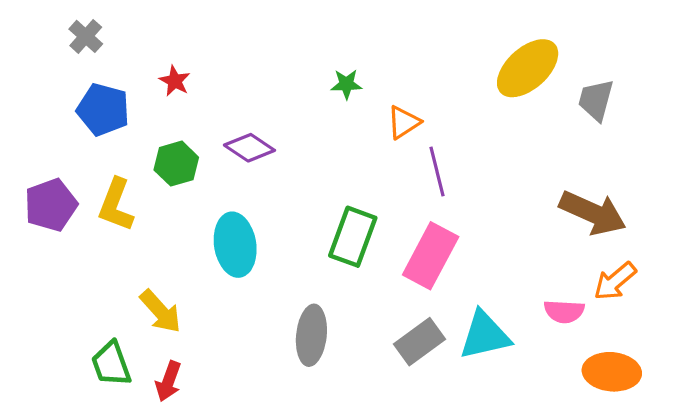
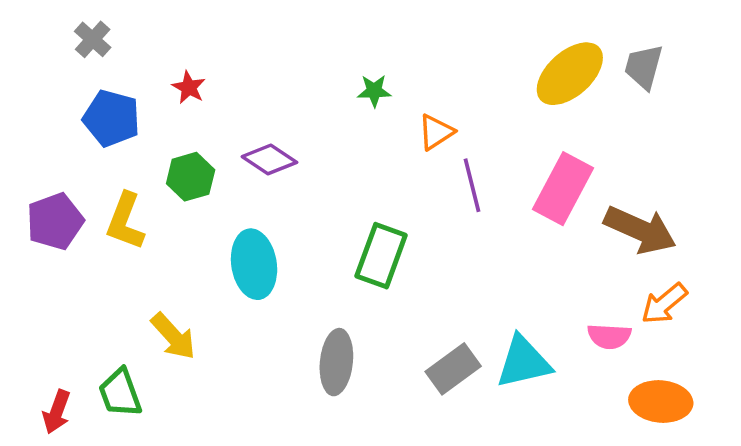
gray trapezoid: (596, 100) -> (644, 67), moved
pink rectangle: (431, 256) -> (563, 189), moved
red arrow: (168, 381) -> (57, 412), moved

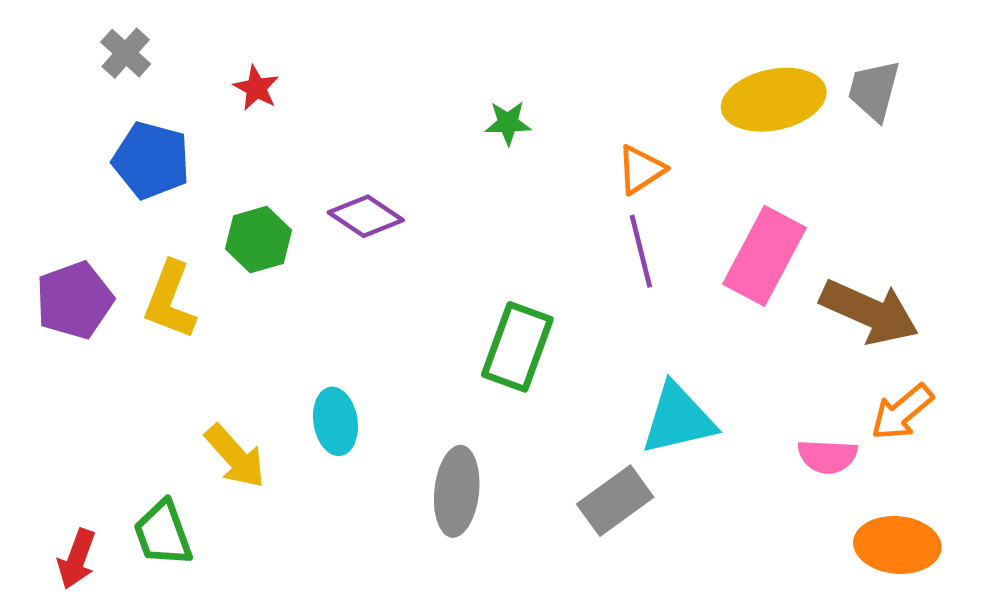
yellow ellipse: (570, 74) -> (774, 100), turned 30
red star: (189, 87) -> (256, 88), moved
orange triangle: (436, 132) -> (641, 170), moved
cyan ellipse: (254, 264) -> (335, 421), moved, size x0.7
cyan triangle: (523, 362) -> (678, 419), moved

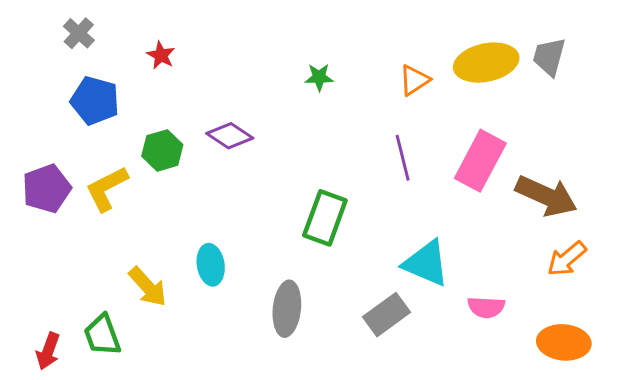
orange triangle: (641, 170) -> (414, 80), moved
yellow L-shape: (170, 300) -> (107, 189), turned 42
cyan triangle: (678, 419) -> (426, 263), turned 36
pink semicircle: (827, 456) -> (486, 307), moved

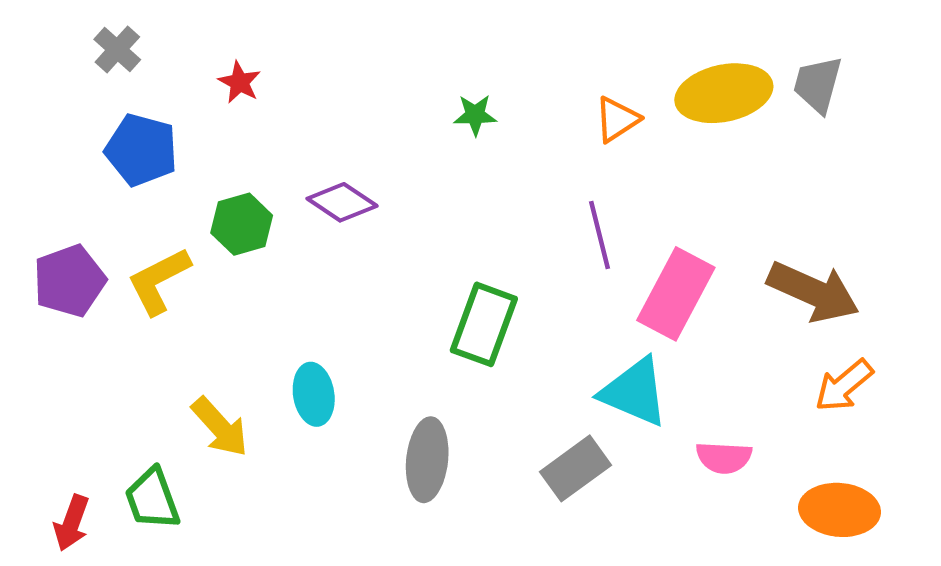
pink rectangle: (480, 161) -> (676, 294), moved

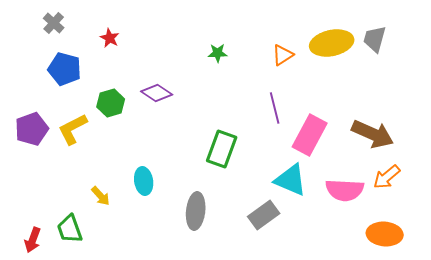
yellow arrow: (220, 427) -> (101, 196), size x0.7
pink semicircle: (724, 458) -> (345, 190), moved, size x1.5

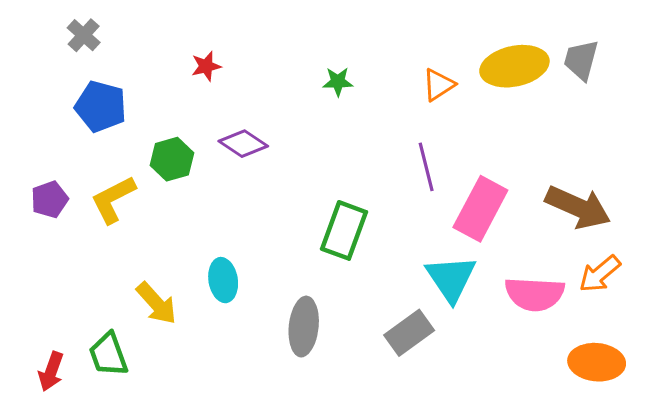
red star: (110, 38) -> (206, 66), moved, turned 30
purple pentagon: (32, 129) -> (50, 199), size x0.7
cyan triangle: (291, 180) -> (451, 278), turned 33
yellow arrow: (101, 196) -> (156, 303), size x1.4

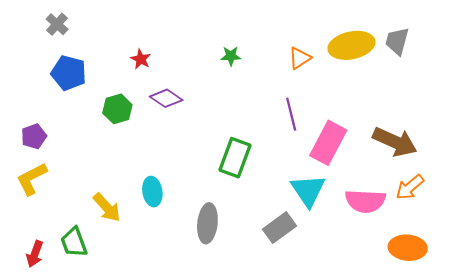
red star: (206, 66) -> (141, 59), moved, turned -30
yellow L-shape: (113, 199) -> (32, 179), moved

